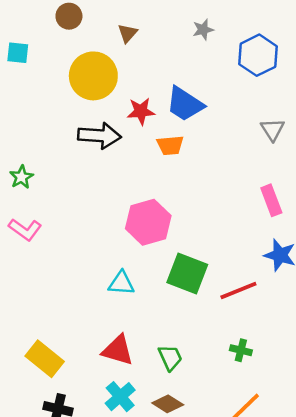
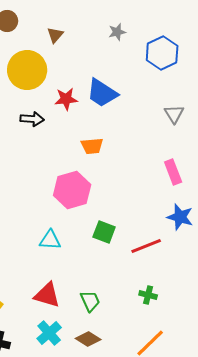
black arrow: (99, 136) -> (32, 119), size x0.7
orange trapezoid: (170, 145) -> (92, 146), moved
green square: (187, 273) -> (104, 232), size x0.7

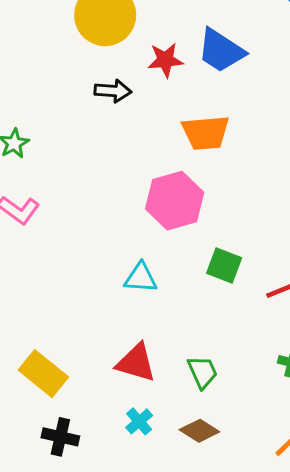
orange trapezoid: (92, 146) -> (206, 133), size x1.4
cyan cross: (49, 333) -> (139, 421), size x0.7

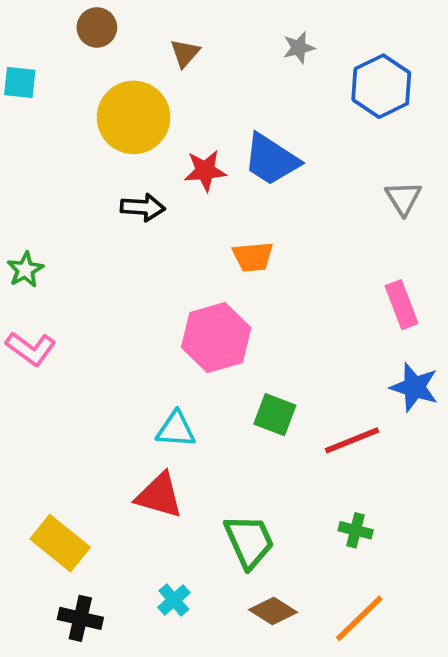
orange trapezoid: (206, 133) -> (253, 257), size x0.7
red triangle: (136, 363) -> (159, 495), moved
green trapezoid: (202, 372) -> (249, 541), size x1.4
brown diamond: (199, 431) -> (273, 611), moved

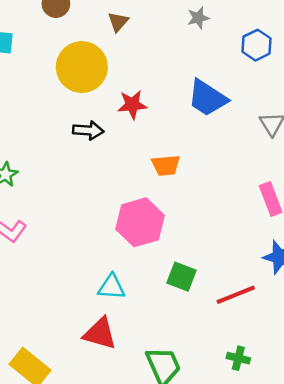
blue hexagon: (381, 86) -> (256, 45), size x0.7
blue trapezoid: (271, 160) -> (207, 98), moved

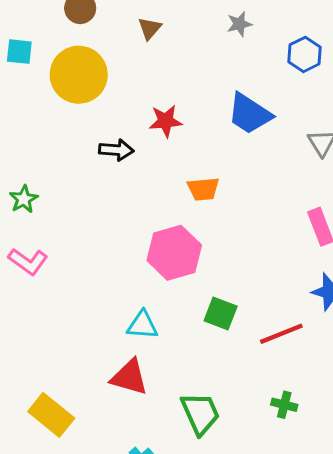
yellow circle: (82, 67) -> (79, 75), moved

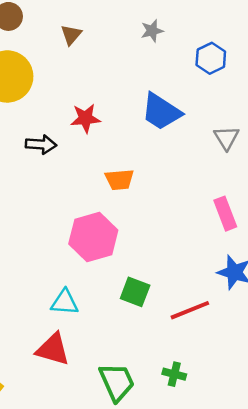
green cross: (284, 405) -> (174, 374), moved

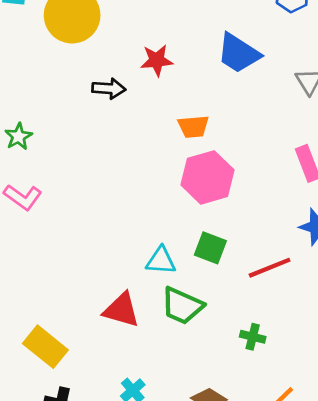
pink hexagon: (93, 237) -> (208, 177), moved
cyan triangle: (65, 302) -> (161, 261), moved
green trapezoid: (117, 382) -> (182, 306), moved, turned 138

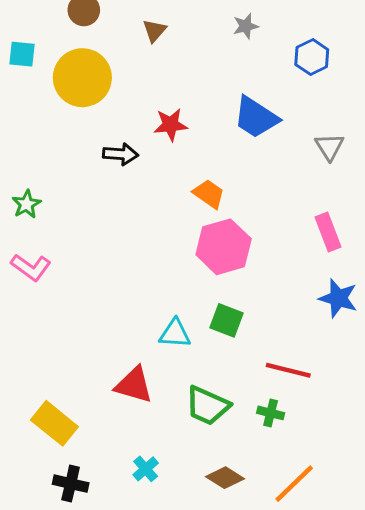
orange trapezoid: (193, 127) -> (209, 194), turned -140
red line: (270, 268) -> (288, 370), moved, turned 36
green trapezoid: (182, 306) -> (207, 406), moved

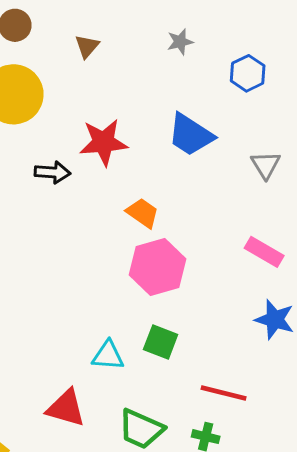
red star: (171, 125) -> (104, 142), size x1.4
pink rectangle: (328, 232) -> (264, 252), turned -39

